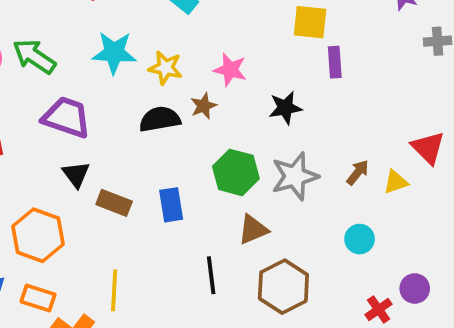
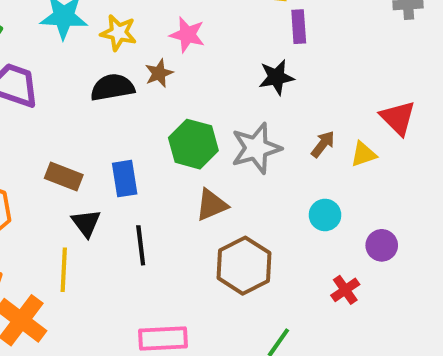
black star: (285, 108) -> (276, 77), moved
black triangle: (76, 174) -> (86, 223), moved
black line: (211, 275) -> (141, 245), moved
purple circle: (415, 289) -> (382, 245), moved

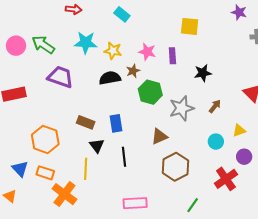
purple rectangle: (299, 27) -> (172, 56), moved
black star: (276, 77) -> (203, 73), moved
green hexagon: (193, 144) -> (150, 92), moved
yellow triangle: (363, 154) -> (239, 130), moved
red cross: (345, 290) -> (226, 179), size x1.6

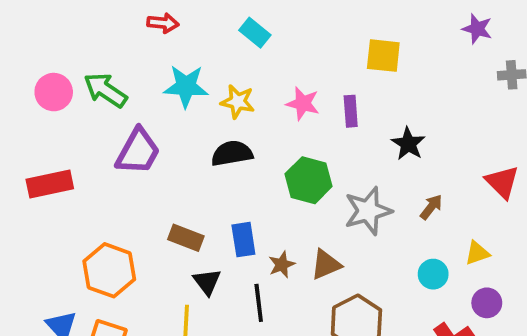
brown star: (133, 71) -> (282, 265), moved
black star: (203, 73) -> (408, 144), turned -30
purple trapezoid: (60, 77) -> (138, 151), turned 100

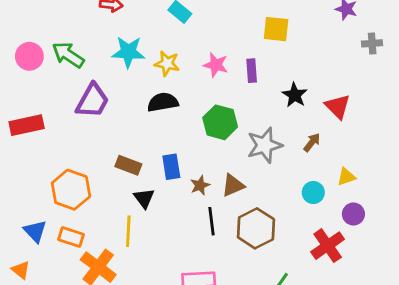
red triangle: (502, 182) -> (338, 106), moved
black line: (259, 303) -> (211, 221), moved

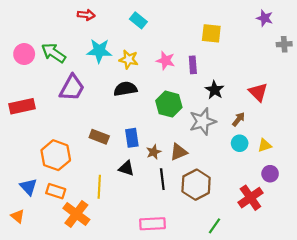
black star: (295, 95) -> (215, 90), moved
cyan circle: (313, 193) -> (240, 143), moved
black triangle: (144, 198) -> (126, 168), moved, turned -35

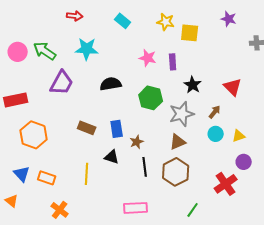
purple star: (265, 18) -> (229, 19), moved
yellow star: (129, 59) -> (166, 22), moved
brown triangle: (179, 152) -> (178, 142), moved
orange hexagon: (56, 155) -> (34, 135), moved
orange cross: (76, 214) -> (60, 210), moved, size x0.7

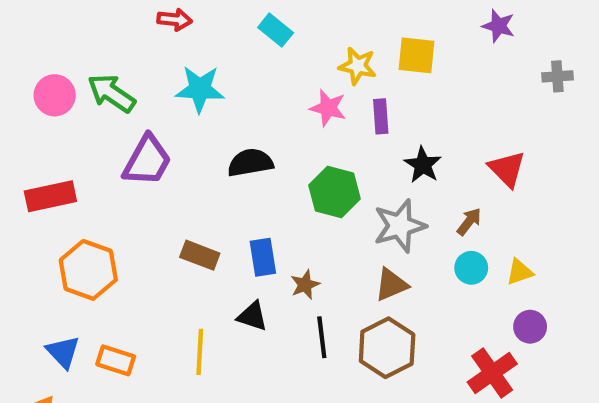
yellow star: (166, 22) -> (358, 66), moved

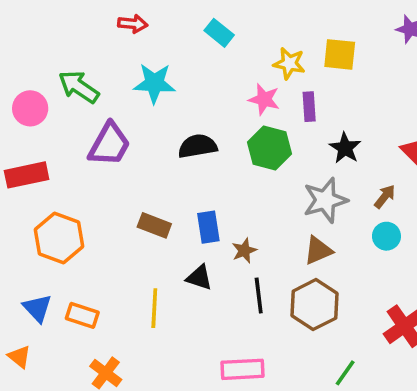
pink circle: (55, 95) -> (30, 108), moved
green hexagon: (334, 192) -> (270, 148), moved

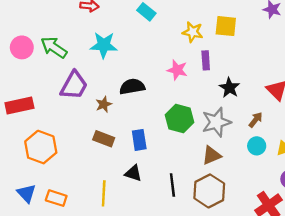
pink star: (264, 99) -> (177, 70), moved
pink circle: (30, 108) -> (22, 47), moved
green hexagon: (270, 148) -> (180, 119), moved
brown star: (244, 251) -> (104, 104), moved

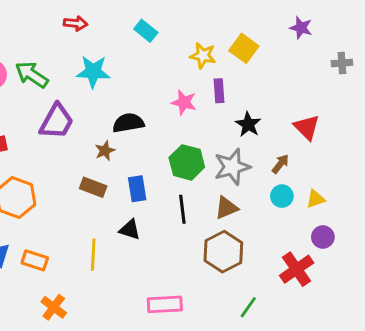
yellow square: (226, 26) -> (244, 48), turned 30
brown star: (104, 104) -> (105, 151), moved
black line: (172, 185) -> (182, 209), moved

